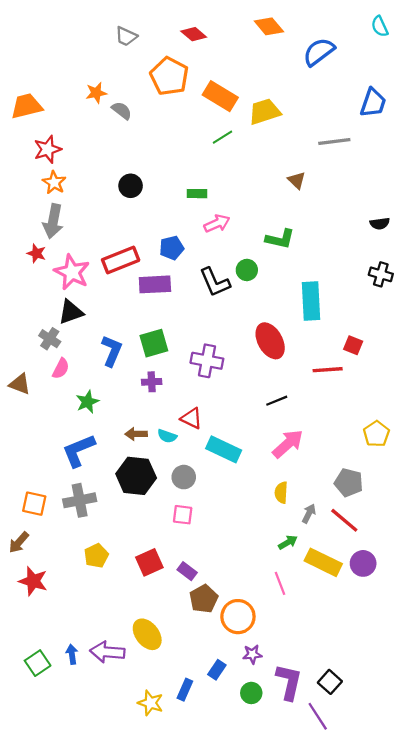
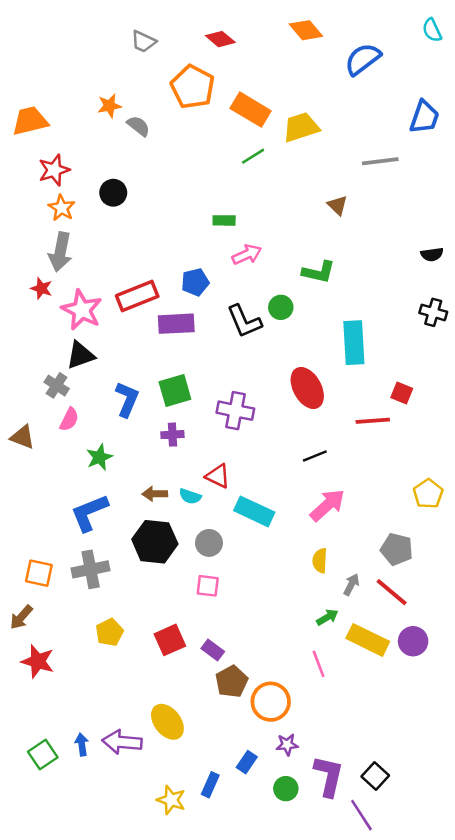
black circle: (131, 186) -> (113, 193), moved

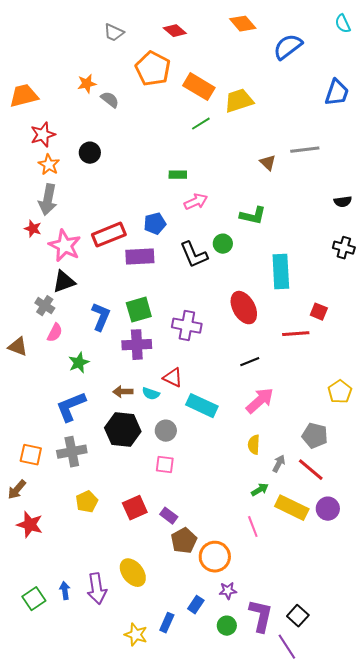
gray line: (380, 161) -> (305, 150), moved
purple cross: (172, 435) -> (137, 345), size x1.6
purple arrow: (122, 742) -> (97, 589), turned -104

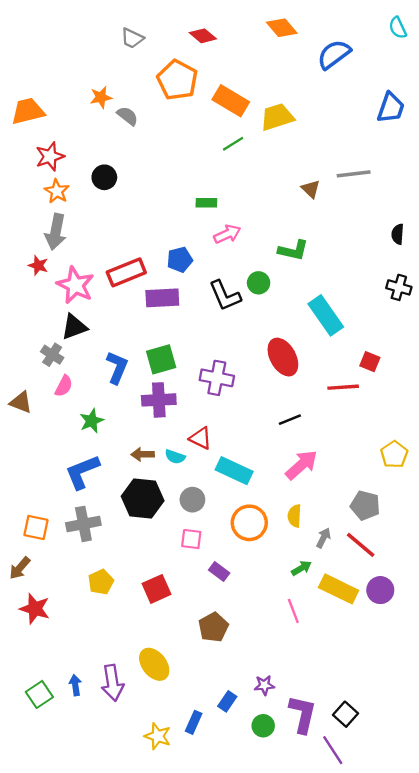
black semicircle: (343, 202) -> (398, 234), turned 102
cyan rectangle: (281, 272) -> (326, 315), turned -32
purple rectangle: (169, 516) -> (219, 572), moved
orange circle: (215, 557) -> (249, 523), moved

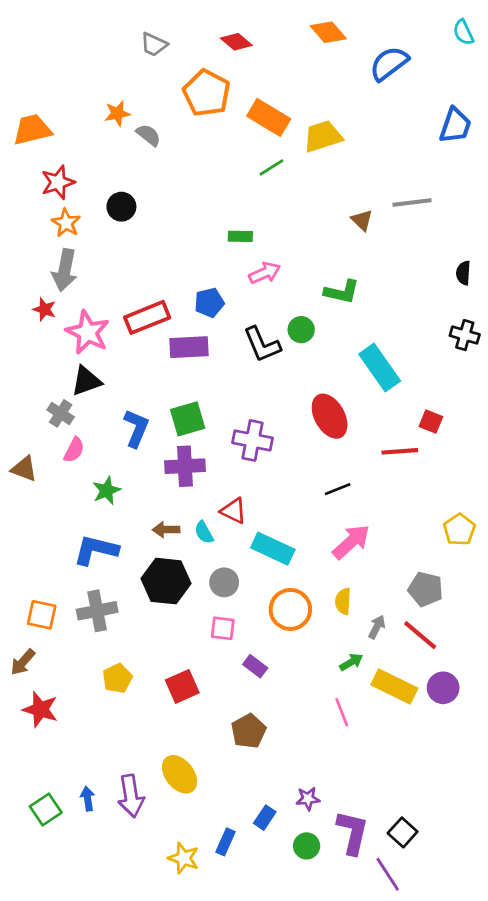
cyan semicircle: (175, 457) -> (204, 532), turned 42
blue L-shape: (82, 472) -> (96, 550), turned 36

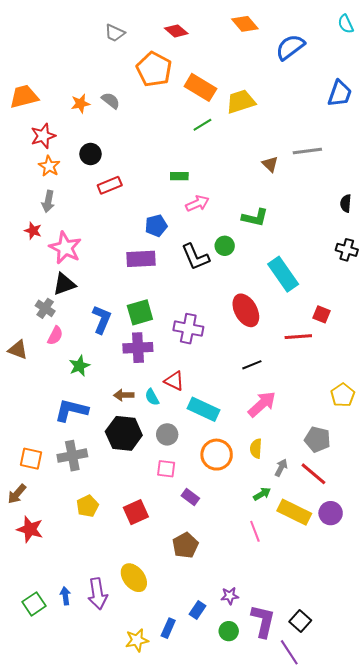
orange star: (117, 113) -> (80, 104), moved
gray arrow: (65, 270) -> (48, 201), size x0.7
red rectangle: (147, 317) -> (110, 185), moved, size x0.7
yellow star: (184, 858) -> (137, 640), turned -30

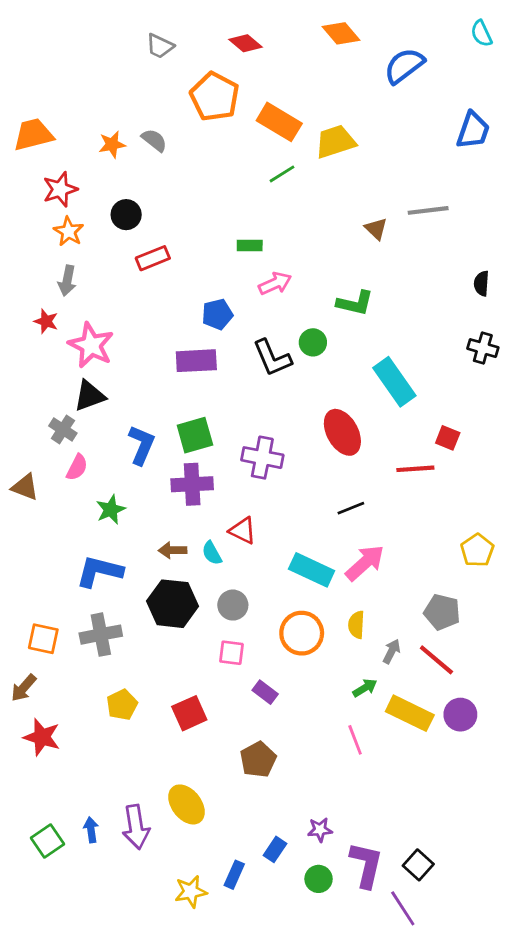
cyan rectangle: (203, 409) -> (312, 570), moved

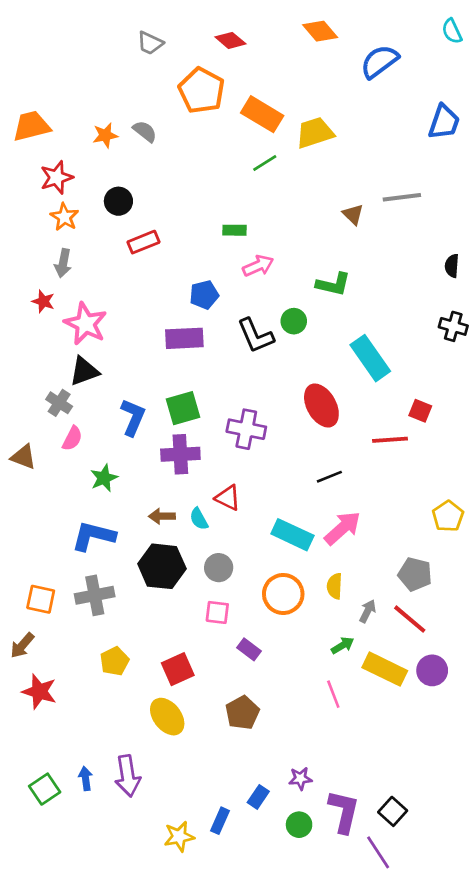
yellow ellipse: (187, 804) -> (167, 717), moved

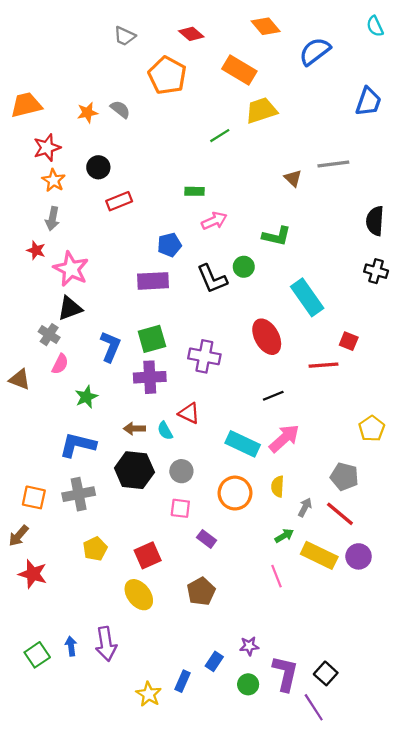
orange rectangle: (262, 114) -> (239, 70), moved
black semicircle: (452, 266) -> (375, 221), size x1.5
yellow star: (179, 837) -> (149, 694), turned -30

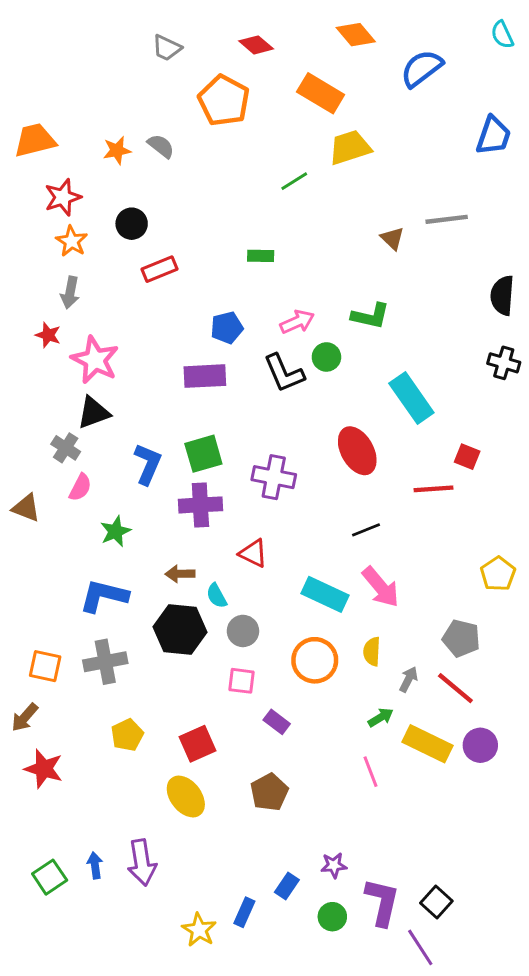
pink arrow: (214, 221) -> (297, 322), moved
cyan semicircle: (165, 431) -> (217, 596), moved
pink arrow: (284, 438) -> (381, 587), turned 92

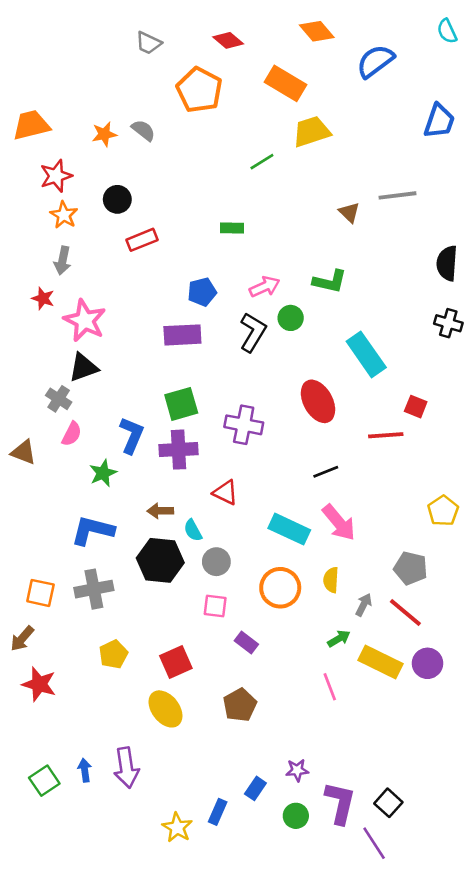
black L-shape: (284, 373) -> (253, 332), turned -126
blue L-shape: (148, 464) -> (132, 435), moved

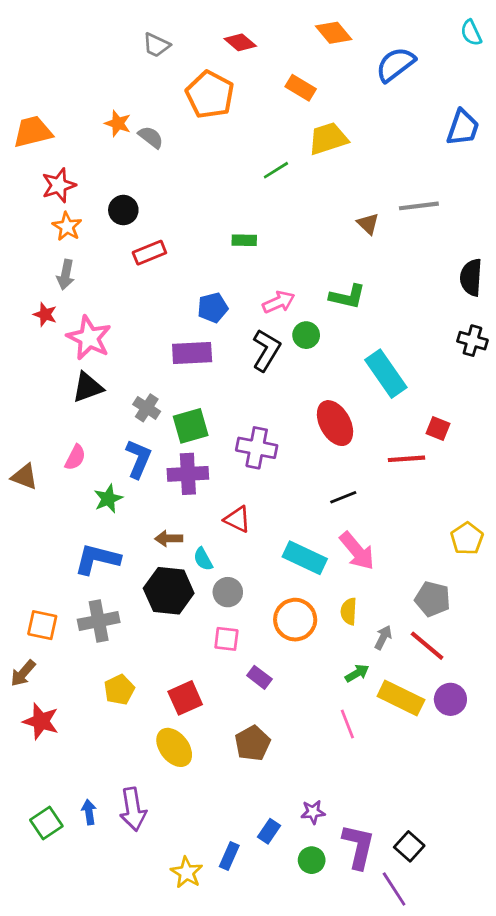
orange rectangle: (285, 83) -> (301, 88), size x0.7
orange star: (104, 134) -> (118, 123), moved, turned 30
gray cross: (59, 399) -> (147, 408), moved

